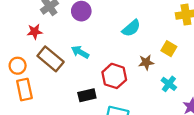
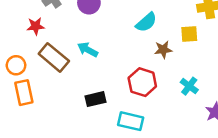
yellow square: (169, 49) -> (189, 34), moved, turned -35
brown star: (146, 62) -> (163, 50), moved
red hexagon: (114, 76) -> (142, 82), moved

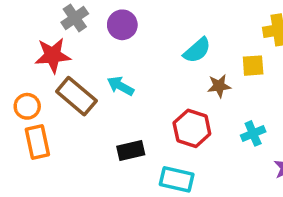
red star: (36, 26) -> (53, 55), size x1.5
cyan cross: (189, 86) -> (253, 133), turned 30

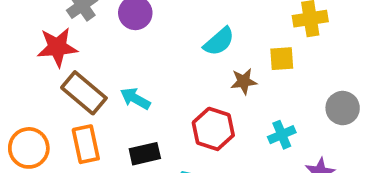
cyan arrow: (121, 86) -> (135, 99), moved
orange circle: (27, 106) -> (29, 148), moved, size x1.4
orange rectangle: (37, 142) -> (86, 144), moved

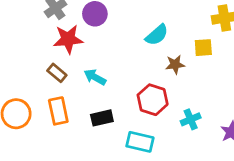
red star: (57, 47) -> (68, 39), moved
brown rectangle: (84, 93) -> (57, 73), size x0.6
cyan cross: (282, 135) -> (191, 119), moved

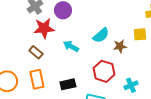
cyan semicircle: (157, 35) -> (101, 35), moved
cyan arrow: (95, 77) -> (71, 46), moved

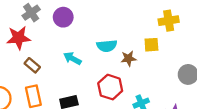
red star: (44, 28) -> (19, 38), moved
cyan semicircle: (101, 35) -> (107, 46), turned 36

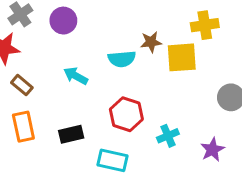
yellow square: (151, 45) -> (182, 57), size x1.5
brown star: (129, 58) -> (151, 42), moved

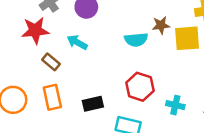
cyan arrow: (76, 76) -> (77, 42), moved
cyan cross: (168, 136) -> (175, 105), turned 36

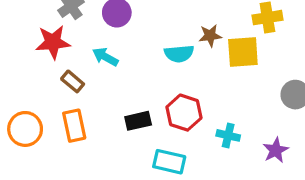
black rectangle: (93, 104) -> (138, 121), moved

